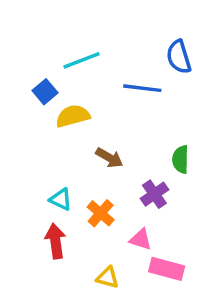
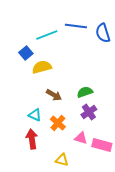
blue line: (142, 88) -> (76, 26), moved
brown arrow: (109, 158) -> (54, 95), moved
green semicircle: (181, 159) -> (85, 92), moved, turned 70
pink rectangle: (167, 269) -> (102, 145), moved

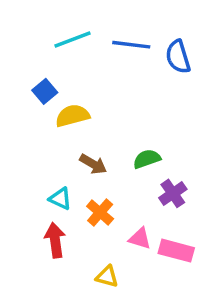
cyan line: (47, 35) -> (72, 39), moved
purple cross: (89, 112) -> (173, 193), moved

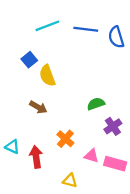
yellow semicircle: (72, 116) -> (47, 76), turned -95
brown arrow: (93, 164) -> (38, 107), moved
cyan triangle: (60, 199) -> (12, 147), moved

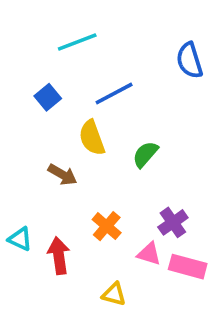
blue line: (86, 29) -> (114, 94), moved, turned -35
yellow semicircle: (47, 76) -> (92, 138), moved
green semicircle: (96, 104) -> (145, 154), moved, turned -30
purple cross: (113, 126) -> (173, 222), moved

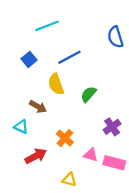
purple cross: (173, 222) -> (112, 127), moved
cyan triangle: (20, 239) -> (21, 127), moved
red arrow: (59, 256) -> (36, 156), turned 70

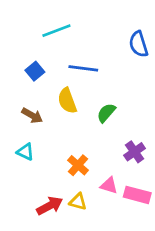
blue line: (69, 57) -> (83, 68), turned 35
brown arrow: (38, 107) -> (32, 116), moved
red arrow: (36, 156) -> (50, 206), moved
yellow triangle: (69, 180) -> (78, 202), moved

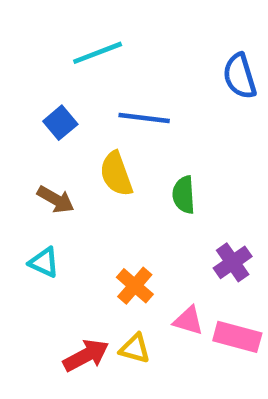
green semicircle: (106, 113) -> (184, 195), turned -45

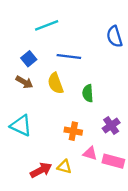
brown arrow: (56, 200) -> (24, 82), moved
cyan triangle: (44, 262) -> (21, 126), size x1.5
orange cross: (135, 286) -> (73, 131), moved, turned -30

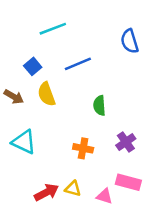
blue line: (69, 57) -> (78, 64), turned -30
brown arrow: (24, 82) -> (14, 97), moved
yellow semicircle: (55, 83) -> (46, 94), moved
pink triangle: (90, 153) -> (104, 196), moved

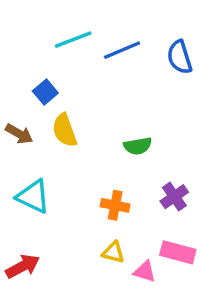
blue line: (78, 64) -> (122, 50), moved
green semicircle: (99, 105) -> (138, 146), turned -96
yellow triangle: (73, 189) -> (113, 252), moved
red arrow: (46, 192) -> (23, 266), moved

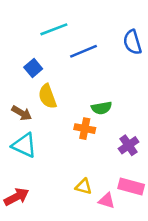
blue line: (122, 50) -> (83, 51), moved
brown arrow: (19, 134) -> (22, 113), moved
orange cross: (115, 205) -> (85, 129), moved

